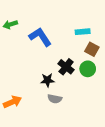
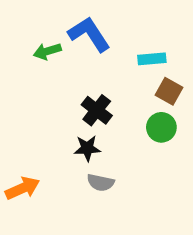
green arrow: (10, 24) -> (47, 51), moved
blue L-shape: (40, 37) -> (89, 34), moved
black cross: (66, 67) -> (97, 110), moved

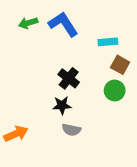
green arrow: (47, 51) -> (28, 23), moved

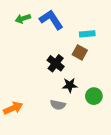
brown square: (120, 65) -> (80, 52), moved
green circle: (115, 91) -> (94, 96), moved
black star: (62, 105) -> (70, 85), moved

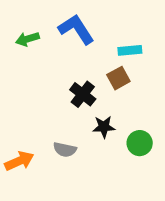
green arrow: (23, 19) -> (27, 39), moved
brown square: (80, 52) -> (118, 78), turned 32
gray semicircle: (58, 105) -> (65, 150), moved

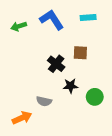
cyan rectangle: (130, 50) -> (88, 17), moved
brown square: (118, 78) -> (80, 53), turned 32
orange arrow: (19, 161) -> (22, 118), moved

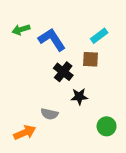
cyan rectangle: (88, 17) -> (99, 36), moved, turned -32
blue L-shape: (52, 20) -> (52, 40), moved
green circle: (95, 97) -> (107, 126), moved

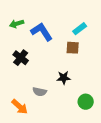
black cross: (63, 72) -> (21, 58), moved
orange arrow: (25, 133) -> (20, 107), turned 66

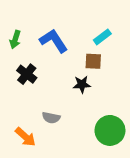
green arrow: (17, 24) -> (15, 40), moved, turned -56
black star: (64, 78) -> (82, 84), moved
green circle: (86, 102) -> (110, 130), size x1.5

